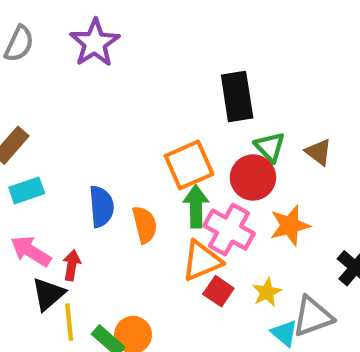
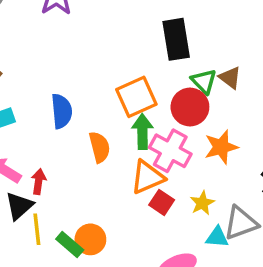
brown triangle: (319, 152) -> (230, 78), moved
blue semicircle: (101, 206) -> (62, 111), moved
cyan triangle: (284, 333) -> (217, 237), turned -35

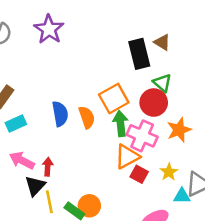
brown triangle: (230, 78) -> (162, 42), moved
orange semicircle: (99, 147) -> (87, 117), moved

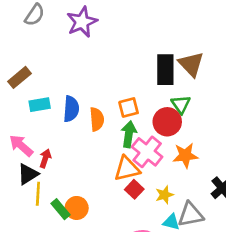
brown triangle: (162, 42) -> (191, 64), size x1.5
orange square: (114, 99) -> (129, 108), size x0.7
cyan rectangle: (16, 124) -> (40, 105), moved

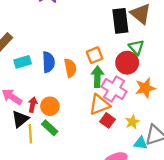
orange circle: (77, 208) -> (50, 106), moved
green rectangle: (61, 209) -> (50, 128), moved

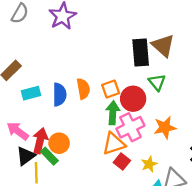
red circle: (127, 63) -> (133, 99), moved
orange semicircle: (70, 68) -> (83, 89), moved
pink cross: (114, 89) -> (130, 127), turned 30
red arrow: (33, 105) -> (40, 141), size x1.5
green rectangle: (50, 128) -> (49, 156), moved

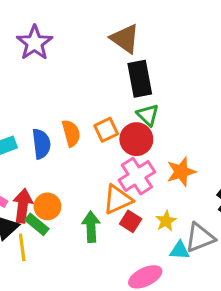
brown triangle: (163, 46) -> (125, 39), moved
green triangle: (157, 82) -> (148, 115), moved
green arrow: (113, 113) -> (91, 227), moved

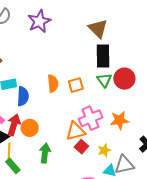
red circle: (136, 139) -> (124, 79), moved
blue semicircle: (41, 144) -> (23, 96), moved
green rectangle: (37, 224) -> (13, 166), moved
green arrow: (91, 227) -> (45, 153), moved

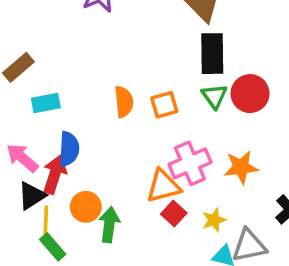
blue semicircle: (23, 96) -> (69, 149), moved
orange circle: (30, 128) -> (86, 207), moved

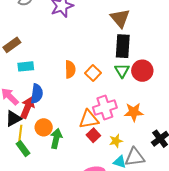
orange square: (164, 105) -> (93, 73), turned -35

